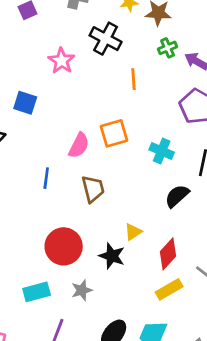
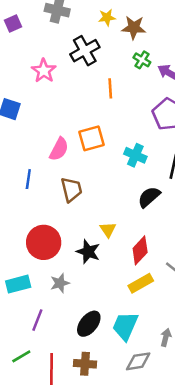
black cross: (106, 39) -> (85, 51), turned 32
green cross: (168, 48) -> (142, 60), turned -36
yellow triangle: (133, 232) -> (108, 230), turned -30

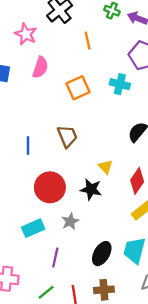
pink semicircle: (59, 149) -> (40, 67), moved
cyan cross: (135, 155) -> (120, 84), moved
blue line: (28, 179) -> (28, 145), moved

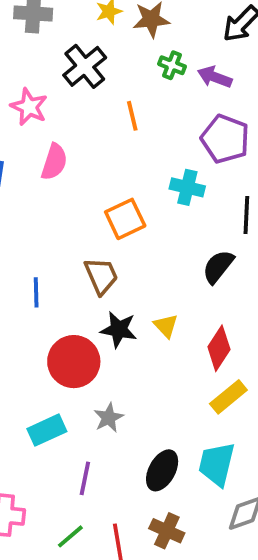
orange square: (78, 88) -> (125, 219), moved
black star: (91, 189) -> (119, 330), moved
brown cross: (104, 290) -> (167, 531), turned 30

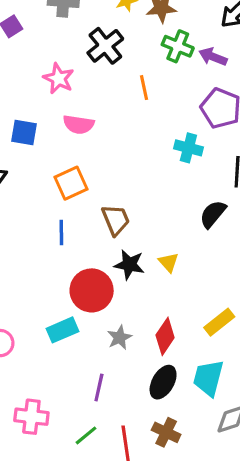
green cross: (172, 65) -> (178, 46), size x1.4
pink semicircle: (54, 162) -> (79, 125), turned 80
orange square: (125, 219) -> (71, 183), moved
red diamond: (219, 348) -> (165, 336), moved
cyan rectangle: (47, 430) -> (62, 330), moved

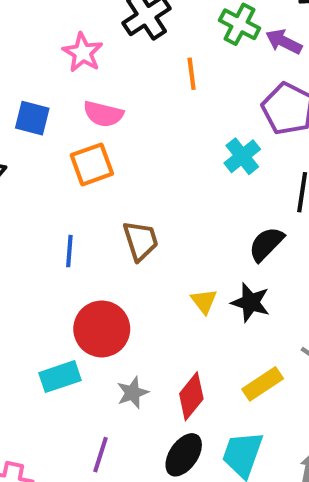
cyan cross: (188, 148) -> (242, 156), turned 32
orange square: (71, 183) -> (92, 164), moved
black star: (129, 265) -> (251, 302), moved

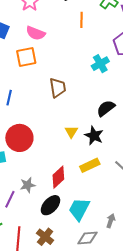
brown trapezoid: (141, 241) -> (58, 88), moved
yellow rectangle: (263, 384) -> (90, 165), moved
gray star: (133, 393) -> (28, 185), moved

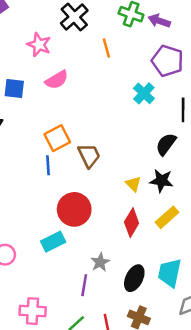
pink semicircle: (36, 33) -> (57, 80), turned -36
orange square: (26, 57) -> (57, 138), moved
brown trapezoid: (58, 88) -> (89, 156), moved
red diamond: (58, 177) -> (132, 223), moved

